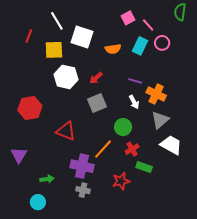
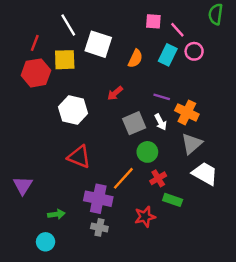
pink square: (128, 18) -> (153, 21), turned 32
orange semicircle: (113, 49) -> (135, 59), turned -56
white hexagon: (66, 77) -> (73, 110), moved
gray square: (97, 103) -> (134, 123), moved
red hexagon: (30, 108) -> (36, 73), moved

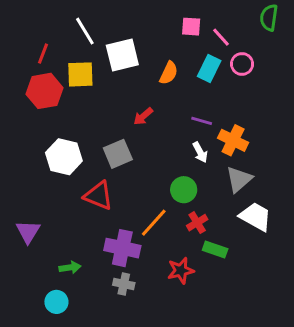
white square: (98, 44) -> (122, 55), turned -32
white hexagon: (73, 110) -> (64, 157), moved
gray square: (134, 123) -> (118, 154), moved

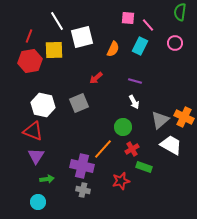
pink circle: (242, 64) -> (175, 43), moved
orange cross: (233, 140) -> (184, 117), moved
red triangle: (98, 196) -> (33, 131), moved
purple triangle: (28, 232) -> (36, 156), moved

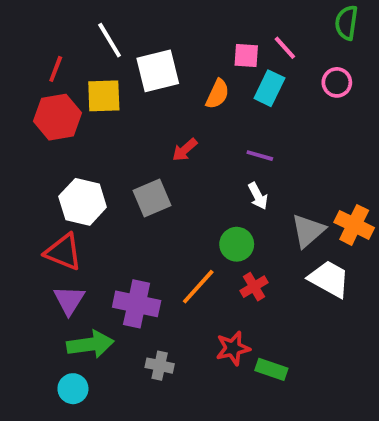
pink square: (128, 18) -> (246, 55), moved
purple cross: (82, 166) -> (137, 304), moved
green rectangle: (144, 167) -> (271, 369), moved
green arrow: (47, 179) -> (90, 344), size x1.6

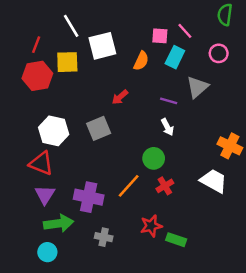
gray triangle: (308, 231) -> (197, 87), moved

